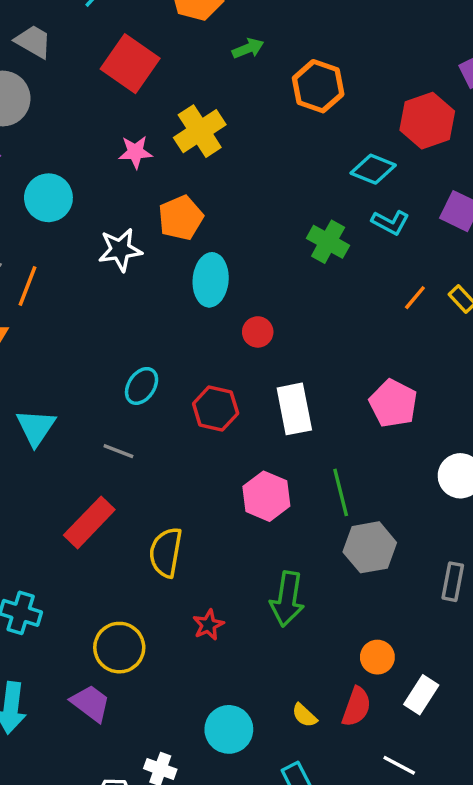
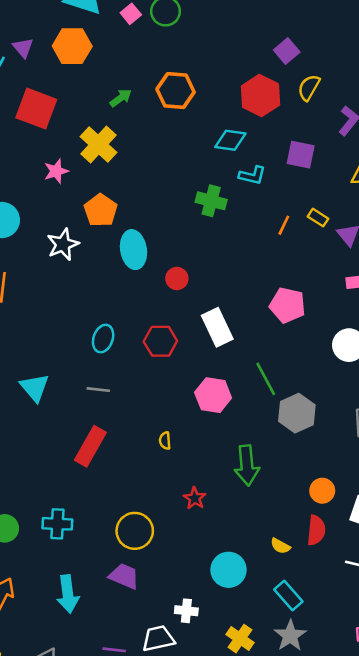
green arrow: (248, 48) -> (121, 98), moved
yellow semicircle: (166, 552) -> (165, 441), moved, size x0.5

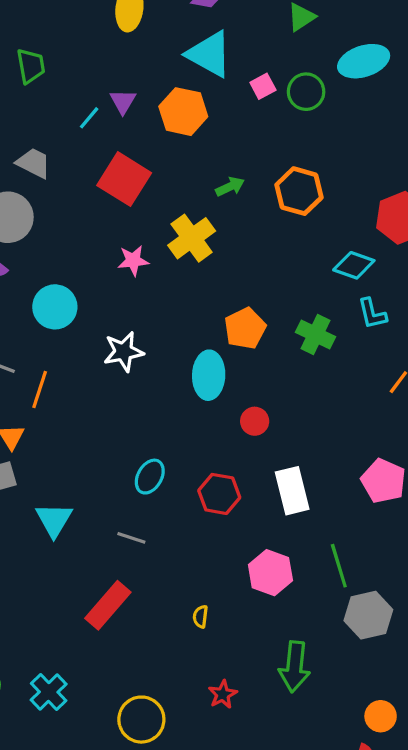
cyan L-shape: (252, 175) -> (372, 314), turned 52
orange pentagon: (101, 210) -> (245, 328), moved
cyan cross: (57, 524) -> (49, 692), turned 32

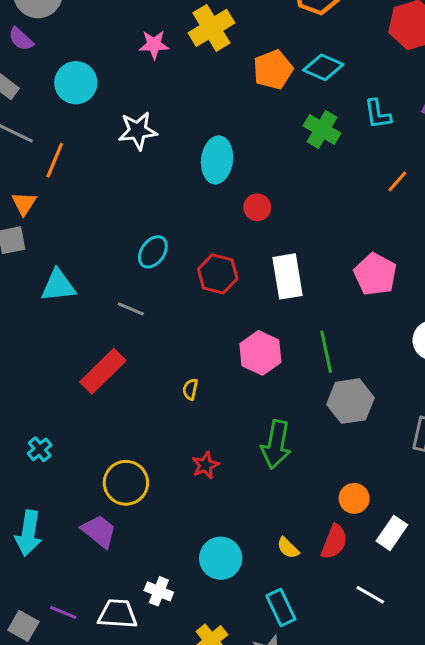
cyan diamond: (354, 265) -> (323, 67), moved
orange pentagon: (245, 328) -> (273, 70), moved
cyan triangle: (54, 520) -> (58, 286), turned 48
cyan cross: (49, 692) -> (40, 449), size x0.7

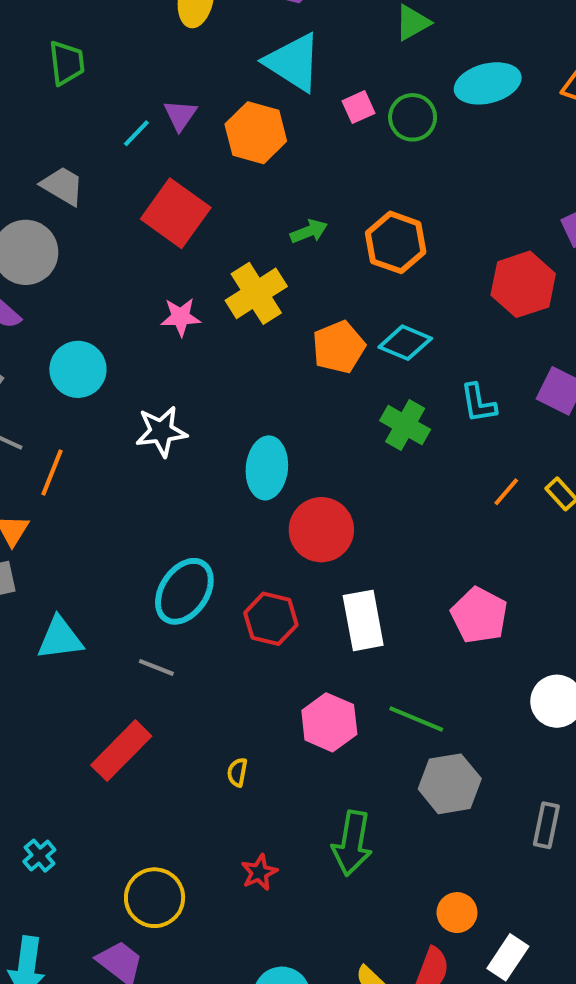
red circle: (257, 207) -> (321, 530), size x1.8
cyan ellipse: (153, 252) -> (184, 591), size x1.5
green line: (326, 352) -> (416, 719), turned -54

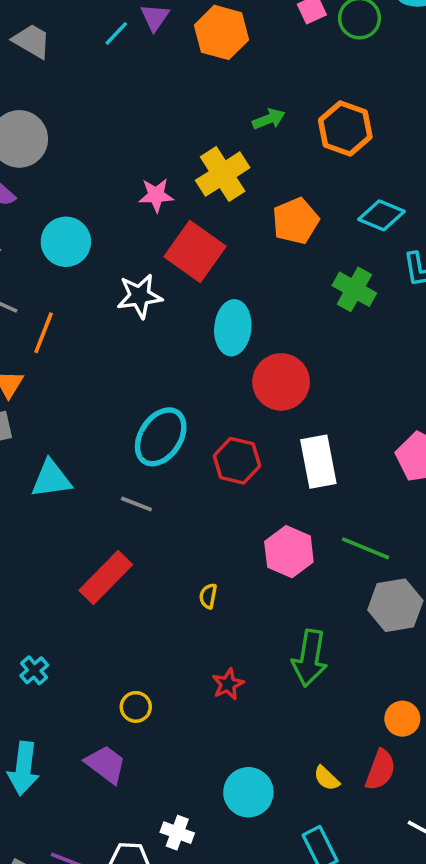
gray trapezoid: (62, 186) -> (32, 41), moved
red square: (176, 213) -> (195, 252), moved
cyan diamond: (405, 343) -> (382, 215), moved
yellow circle: (155, 898) -> (136, 707), size x0.6

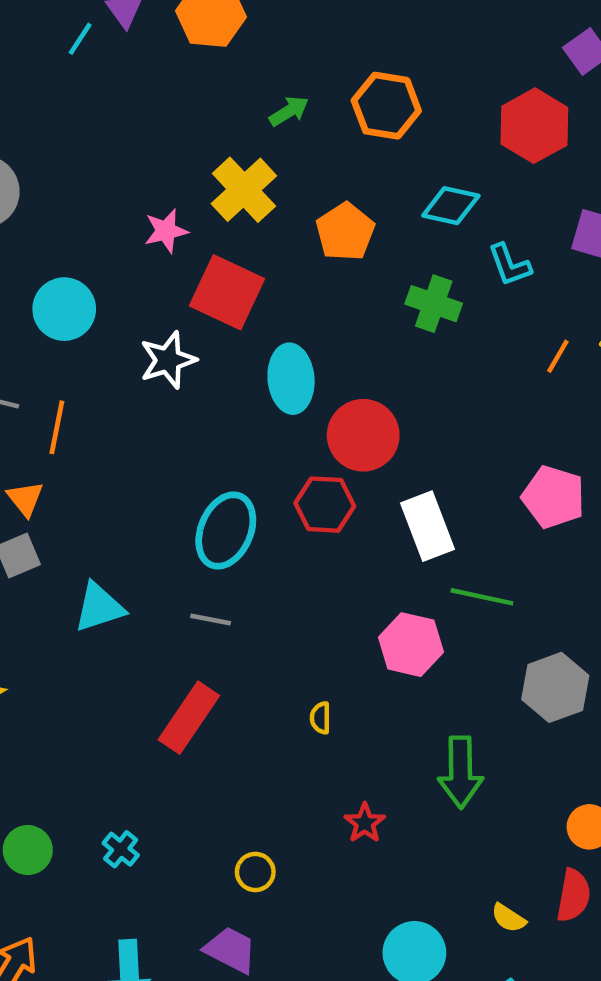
red hexagon: (237, 461) -> (325, 505), moved
green line: (366, 548) -> (482, 597), moved

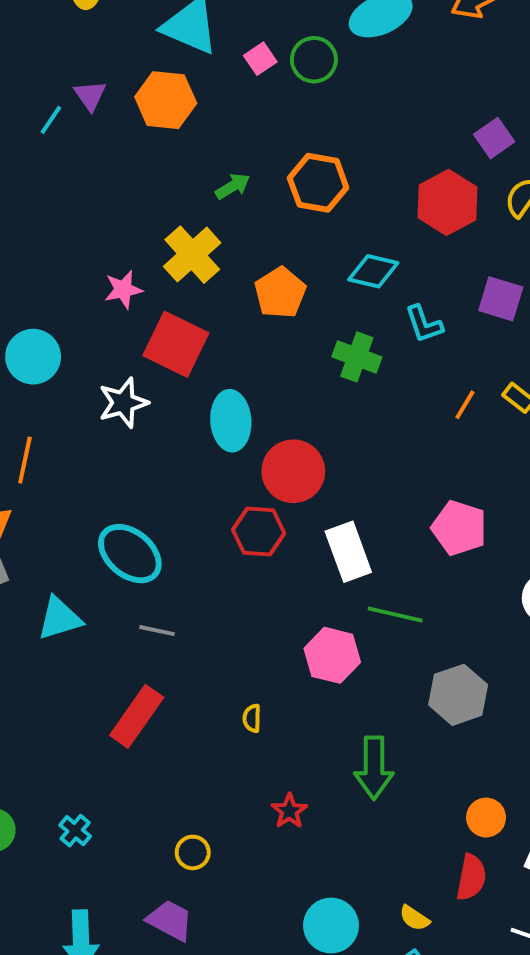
cyan ellipse: (226, 531) -> (130, 554), moved, turned -74
yellow semicircle: (508, 918) -> (414, 918), moved

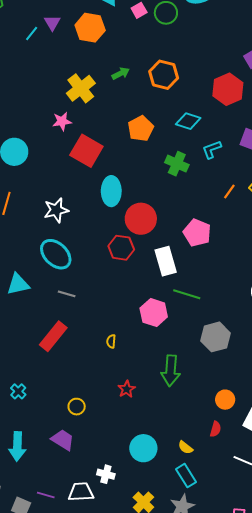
yellow cross: (192, 255) -> (81, 88), moved
cyan L-shape: (424, 324) -> (212, 149), turned 85
white star: (123, 403) -> (56, 210), moved
pink pentagon: (459, 528) -> (197, 233), moved
red semicircle: (471, 877) -> (216, 429), size x0.7

